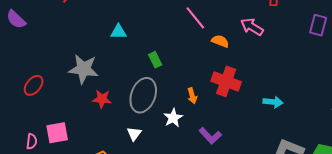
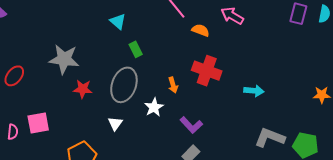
cyan triangle: (119, 32) -> (118, 22), moved, turned 42

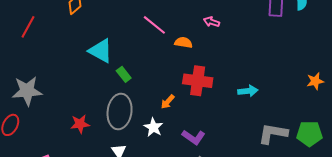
pink arrow: (232, 16) -> (211, 22), size x0.7
cyan triangle: (118, 22) -> (101, 51), size x1.5
gray star: (64, 59) -> (27, 91), moved
orange arrow: (173, 85) -> (168, 102), turned 70

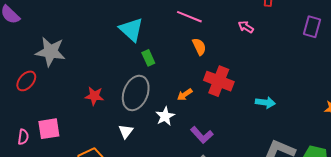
pink line: (154, 25) -> (189, 17), turned -30
orange semicircle: (183, 43) -> (199, 47), moved, turned 42

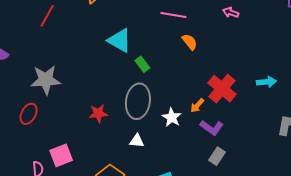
red cross: (219, 81) -> (222, 89), moved, turned 32
orange arrow: (185, 95) -> (197, 105), moved
white triangle: (126, 131) -> (137, 141), turned -49

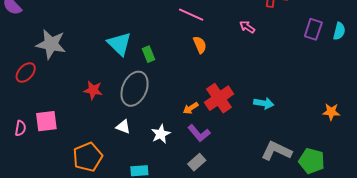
cyan triangle: (120, 40) -> (119, 44), moved
white star: (172, 117) -> (161, 134), moved

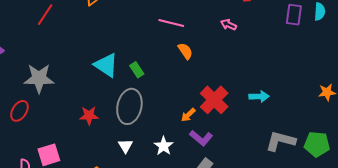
white triangle: (123, 127) -> (125, 146), turned 49

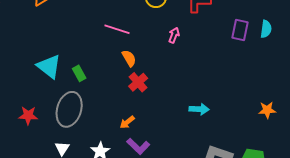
pink arrow: (228, 25) -> (174, 35), turned 84
red cross: (214, 100) -> (138, 82), moved, size x0.7

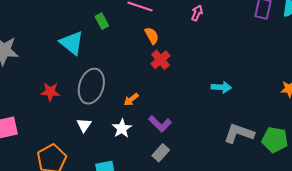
green rectangle: (79, 73) -> (102, 21), moved
orange arrow: (127, 122) -> (131, 99), moved

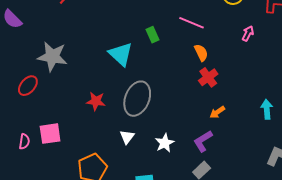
cyan arrow: (221, 87) -> (267, 109), turned -102
orange arrow: (131, 99) -> (217, 112), moved
purple L-shape: (160, 124) -> (203, 141), turned 100

